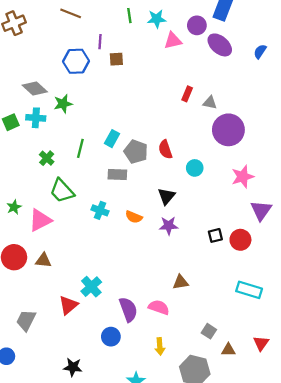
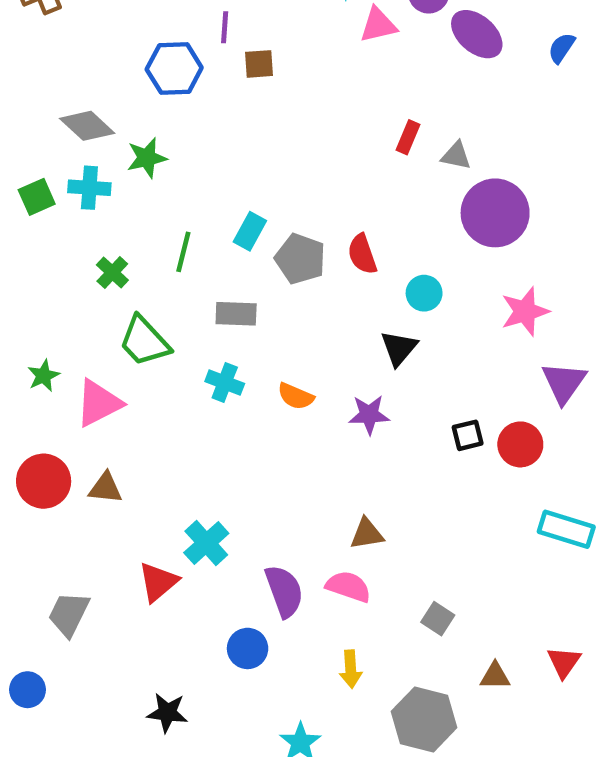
gray rectangle: (117, 174) -> (236, 314), moved
black triangle: (166, 196) -> (399, 348), moved
brown triangle: (181, 282) -> (367, 534), moved
cyan rectangle: (249, 290) -> (566, 529), moved
gray square: (209, 331) -> (438, 619), moved

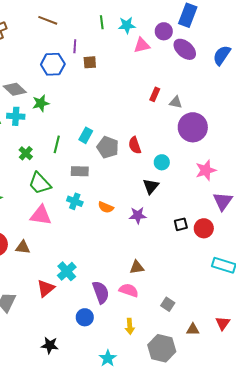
blue semicircle: (562, 48) -> (222, 55), size x1.5
pink triangle: (99, 403) -> (41, 215), moved, turned 35

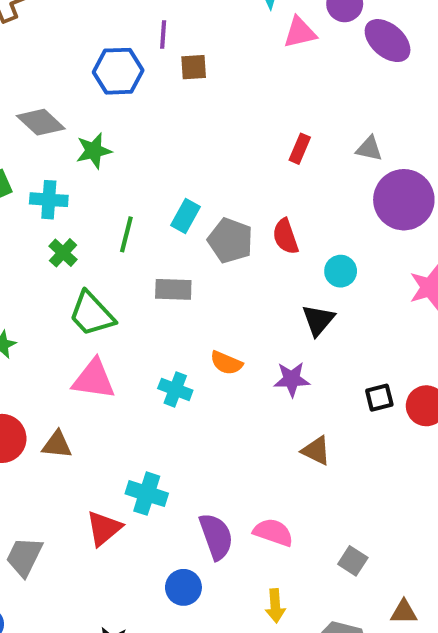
red rectangle: (155, 94) -> (300, 149), moved
cyan cross: (16, 116) -> (49, 200), moved
cyan cross: (75, 201) -> (175, 389), moved
brown triangle: (137, 267) -> (316, 451), moved, turned 35
cyan cross: (67, 271) -> (147, 494), turned -30

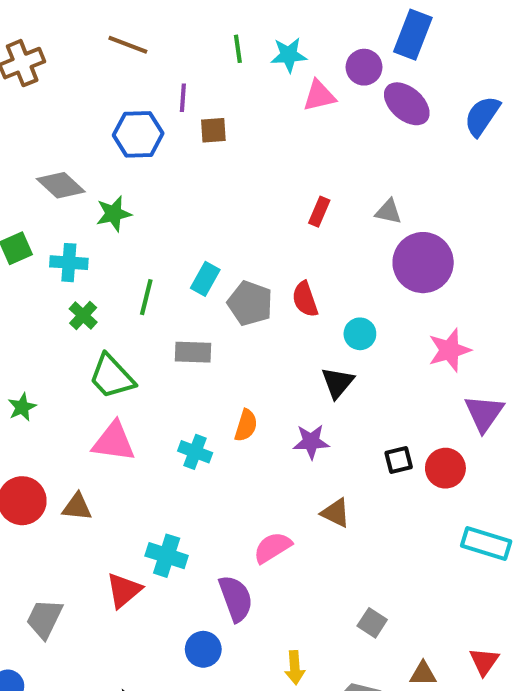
orange semicircle: (226, 363) -> (246, 425), turned -96
pink semicircle: (273, 532) -> (272, 548), moved, turned -51

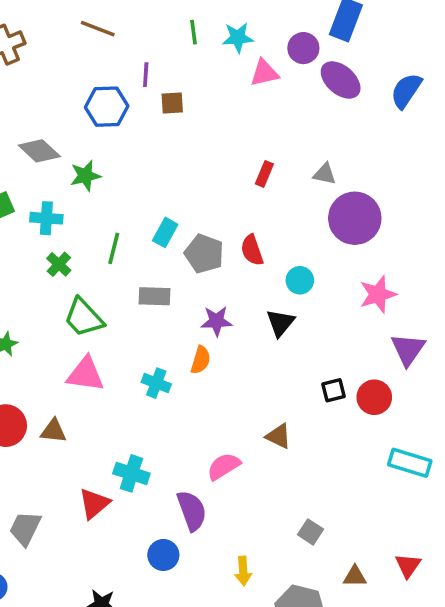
purple star: (311, 442) -> (217, 321), moved

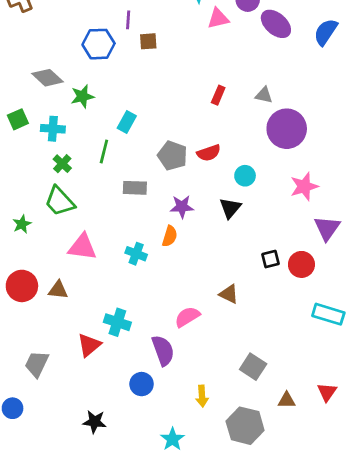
cyan rectangle: (165, 232) -> (127, 122), moved
red semicircle: (252, 250) -> (209, 153), turned -90
green trapezoid: (84, 317) -> (60, 201), moved
gray square: (310, 532) -> (253, 367), size x1.4

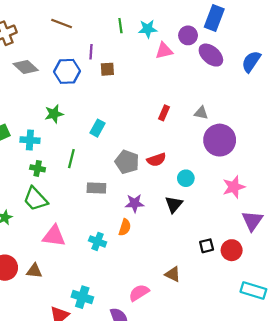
gray diamond: (47, 78) -> (26, 67), moved
cyan rectangle: (127, 122) -> (98, 128), moved
green cross: (62, 164) -> (38, 168), turned -32

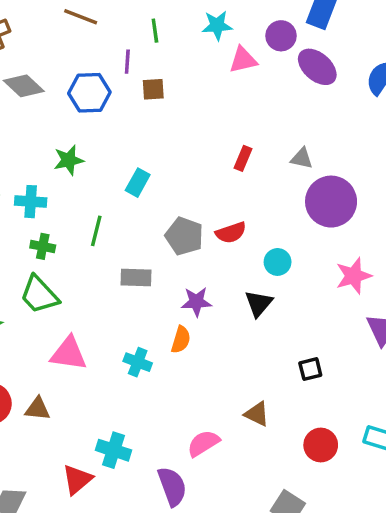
green line: (120, 26) -> (155, 31), moved
red circle: (232, 250) -> (321, 445), moved

